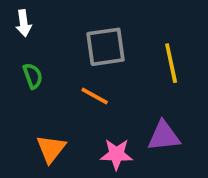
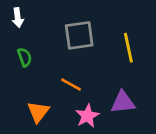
orange line: (95, 96) -> (71, 85), moved
pink star: (116, 154) -> (87, 116), turned -30

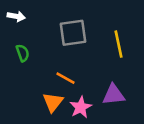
white arrow: (18, 18) -> (16, 16), turned -72
orange triangle: (38, 112) -> (53, 102), moved

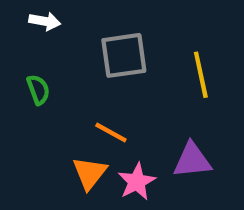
white arrow: (16, 16) -> (45, 21), moved

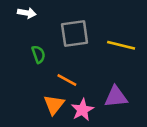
yellow line: (201, 75) -> (121, 45), turned -64
green semicircle: (38, 90) -> (38, 54), moved

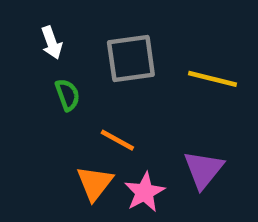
white arrow: (27, 13) -> (52, 43), moved, turned 60
purple triangle: (116, 97) -> (203, 170), turned -45

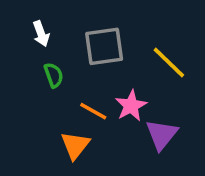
yellow line: (212, 79) -> (169, 62), turned 30
pink star: (145, 192) -> (131, 106), moved

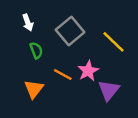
gray square: (104, 46) -> (70, 31), turned -32
orange triangle: (75, 145) -> (34, 89), moved

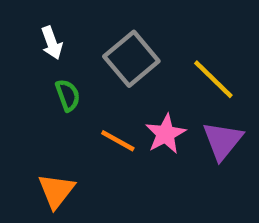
orange triangle: (34, 89) -> (56, 191), moved
purple triangle: (109, 90) -> (222, 141), moved

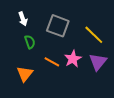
gray square: (131, 59) -> (58, 26), turned -30
orange triangle: (56, 191) -> (25, 74), moved

